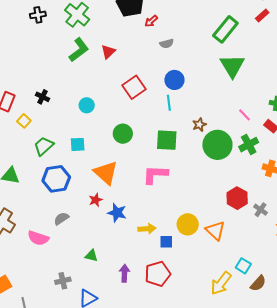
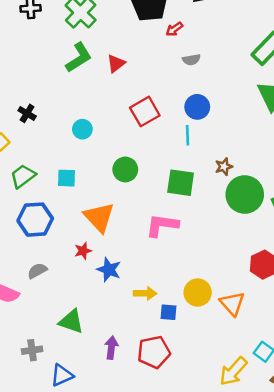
green triangle: (91, 256) -> (71, 321), size x1.5

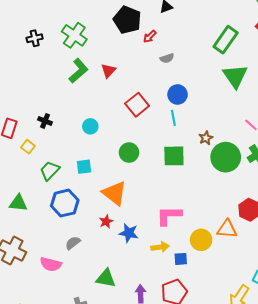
pink L-shape: (162, 225) -> (169, 216), moved
orange triangle: (232, 304) -> (227, 229), moved, turned -35

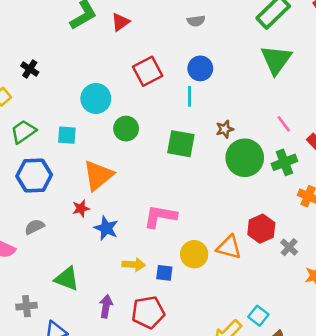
cyan circle: (90, 126) -> (96, 98), moved, size x1.5
orange triangle: (115, 193) -> (98, 175), turned 32
yellow arrow: (160, 247) -> (134, 265), moved

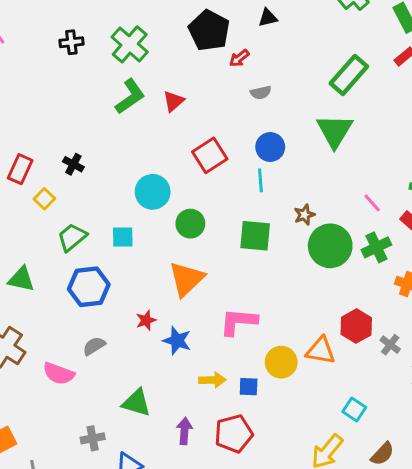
green triangle: (276, 60) -> (335, 131), moved
orange triangle: (98, 175) -> (186, 279), moved
cyan square: (258, 316) -> (354, 409), moved

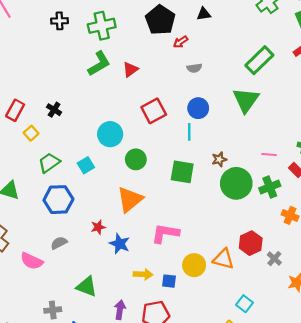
green cross: (130, 44) -> (102, 26), turned 32
pink line: (372, 203) -> (269, 155), turned -48
cyan square: (123, 237) -> (86, 165), turned -35

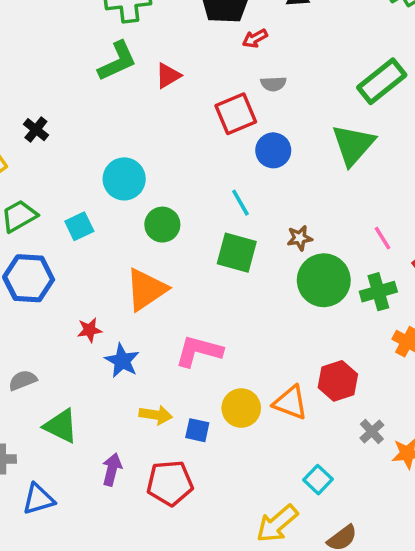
red square: (154, 111) -> (236, 114), moved
cyan line: (189, 132) -> (240, 203), moved, turned -35
pink line: (269, 155) -> (382, 238), turned 48
gray semicircle: (59, 243) -> (23, 380), moved
gray cross: (274, 259) -> (372, 431), moved

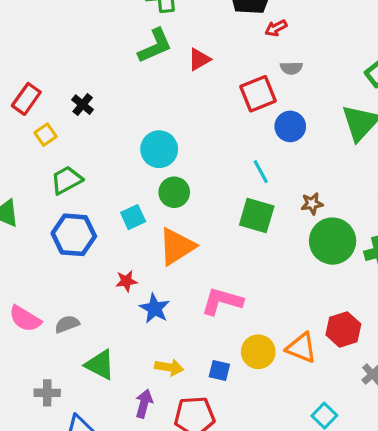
green circle: (162, 225) -> (174, 192), moved
cyan square: (79, 226) -> (133, 217), moved
yellow arrow: (156, 415) -> (169, 367), moved

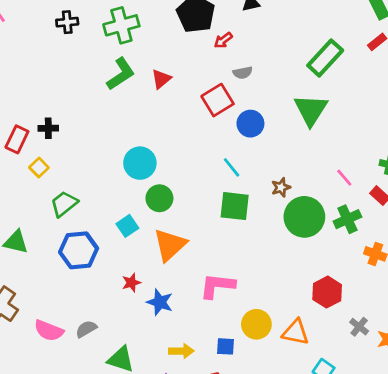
black cross: (83, 105) -> (48, 128), moved, turned -30
orange triangle: (301, 348) -> (296, 332), moved

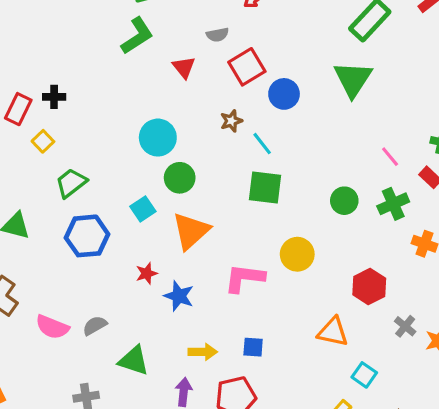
gray semicircle: (243, 73) -> (217, 35), moved
red triangle: (161, 79) -> (184, 67), moved, turned -30
brown star: (281, 187) -> (231, 121), moved
green circle: (304, 217) -> (344, 201), size x0.6
yellow circle: (256, 324) -> (297, 254), moved

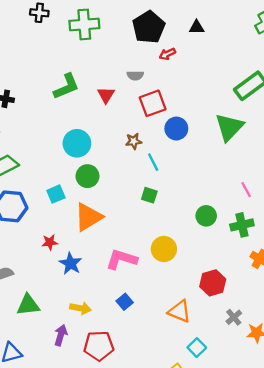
green L-shape: (137, 36) -> (66, 87), moved
green square: (265, 188) -> (149, 195), size x0.6
blue square: (253, 347) -> (125, 302), moved, turned 35
green triangle: (134, 361) -> (28, 305), turned -35

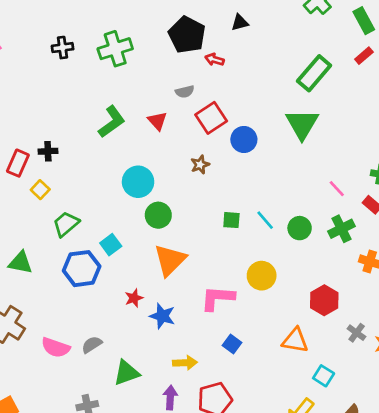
red arrow: (167, 54) -> (215, 60), turned 56
cyan line: (153, 162) -> (265, 220), moved
cyan square: (56, 194) -> (111, 245), moved

